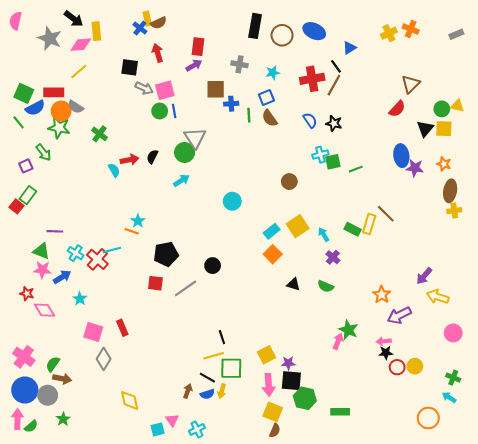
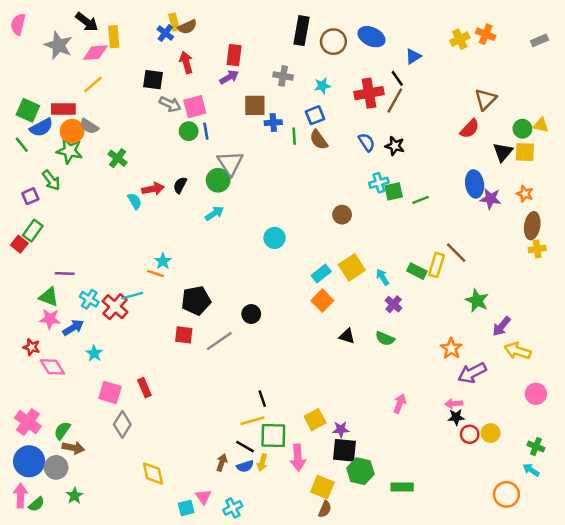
green star: (348, 330) -> (477, 301), moved
pink arrow: (269, 385) -> (298, 458), moved

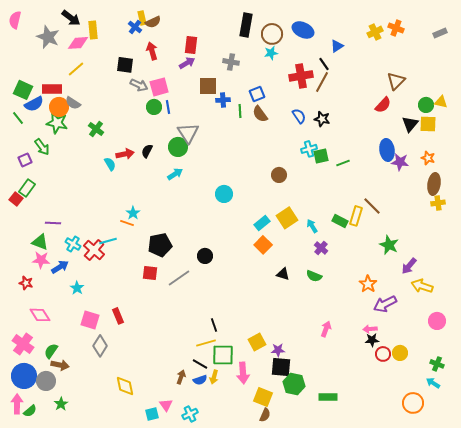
cyan star: (322, 86) -> (271, 53), moved
pink diamond: (52, 367) -> (40, 315), moved

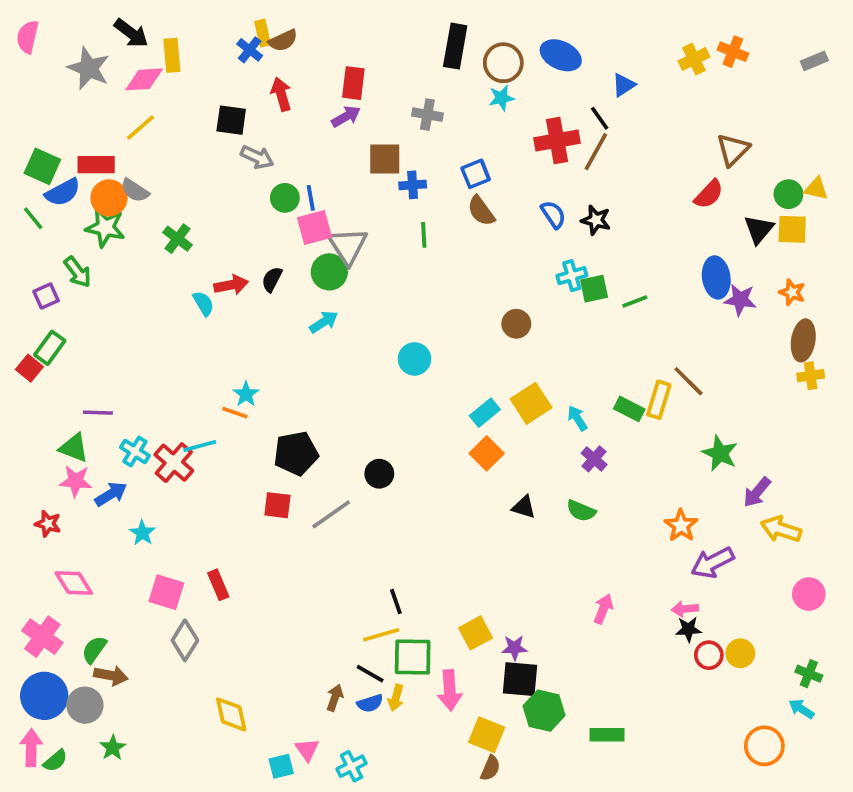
pink square: (159, 87) -> (314, 227), moved
green line: (240, 111) -> (424, 235), moved

